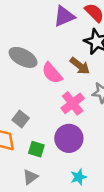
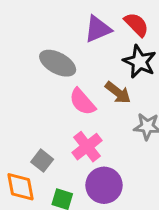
gray ellipse: (23, 57) -> (58, 63), moved
pink cross: (73, 103) -> (87, 147), moved

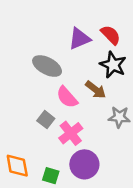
gray square: (42, 161) -> (46, 120), moved

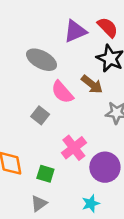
pink cross: (71, 133) -> (74, 148), moved
purple circle: (84, 164) -> (105, 167), moved

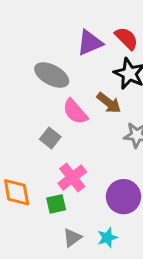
pink cross: (74, 148) -> (72, 178), moved
green square: (45, 174) -> (56, 204), turned -30
gray triangle: (39, 203) -> (72, 238), moved

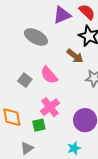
pink semicircle: (75, 112) -> (49, 75), moved
gray square: (50, 138) -> (25, 80), moved
gray triangle: (72, 238) -> (27, 148), moved

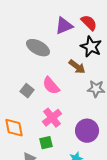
green square: (39, 125) -> (46, 143), moved

